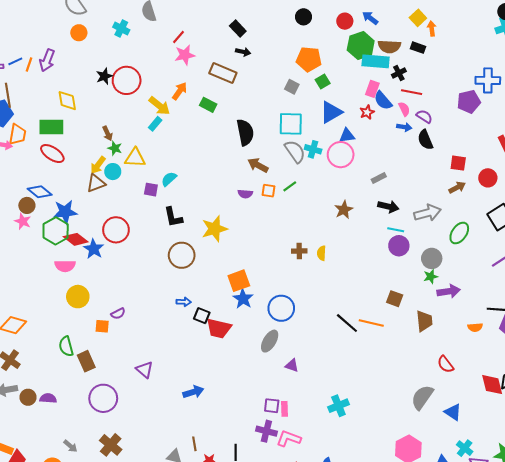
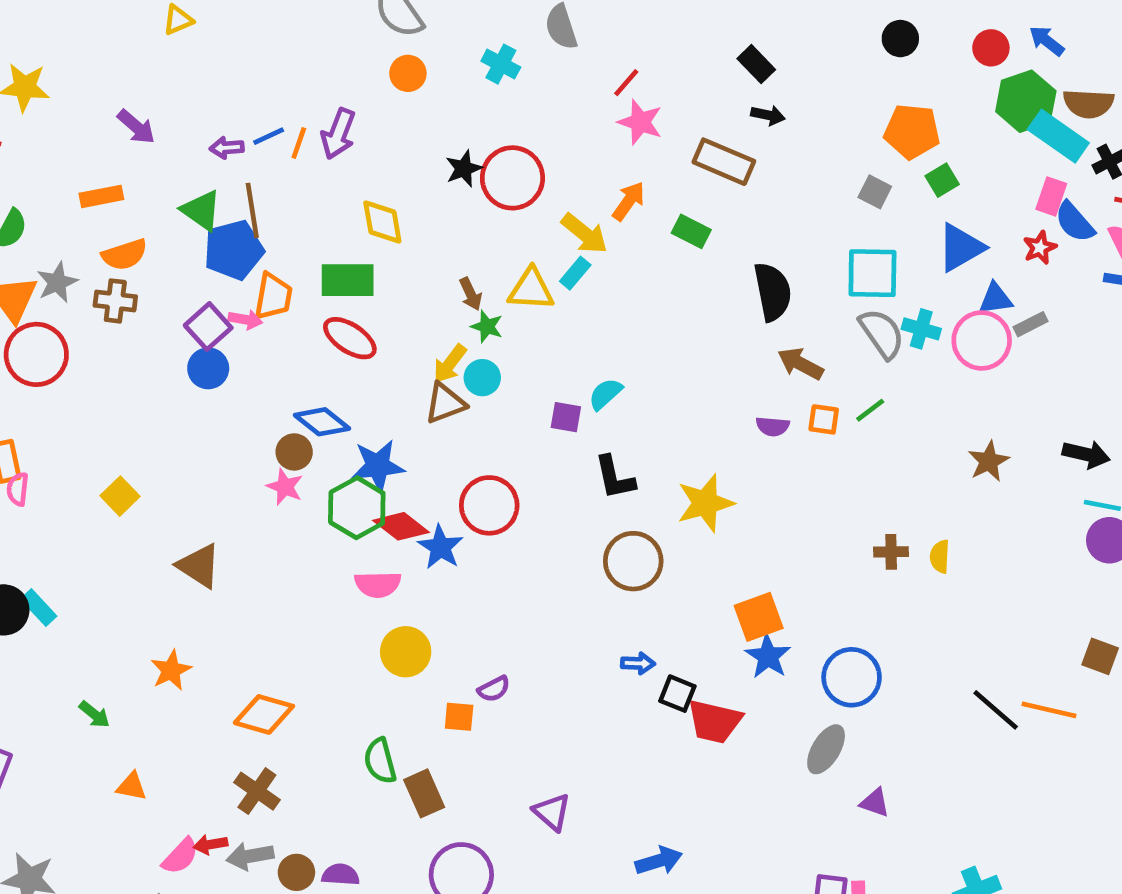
pink star: (185, 55) -> (640, 122), turned 30
cyan rectangle: (376, 61) -> (1058, 136), turned 30
yellow triangle: (135, 158) -> (531, 289), moved
gray rectangle: (379, 178) -> (1030, 324), moved

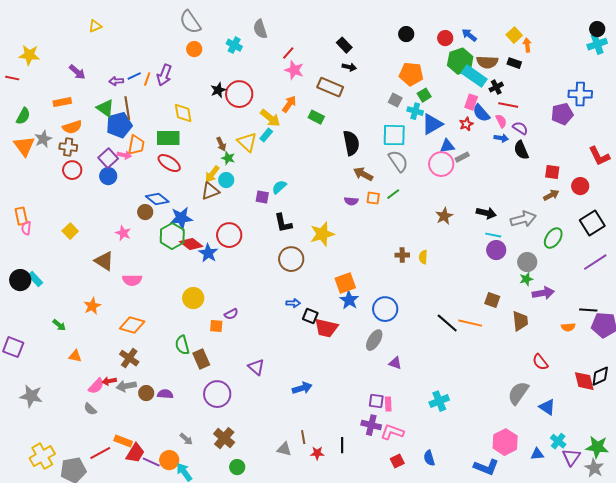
yellow triangle: (531, 289) -> (247, 142), turned 40
cyan cross: (921, 329) -> (415, 111), moved
red circle: (36, 354) -> (72, 170), moved, size x0.7
pink star: (285, 487) -> (123, 233), moved
pink semicircle: (378, 584) -> (132, 280), moved

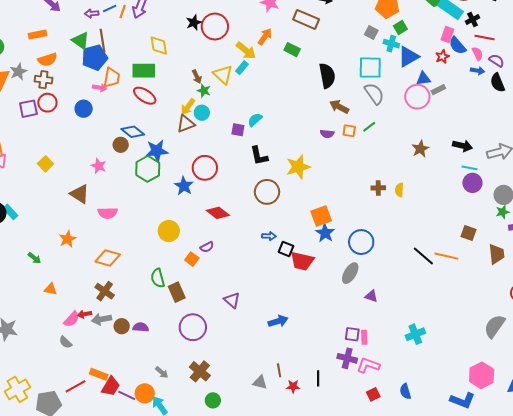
purple square: (108, 158) -> (28, 109), moved, turned 30
red diamond: (191, 244) -> (218, 213), moved
orange square: (216, 326) -> (192, 259), turned 32

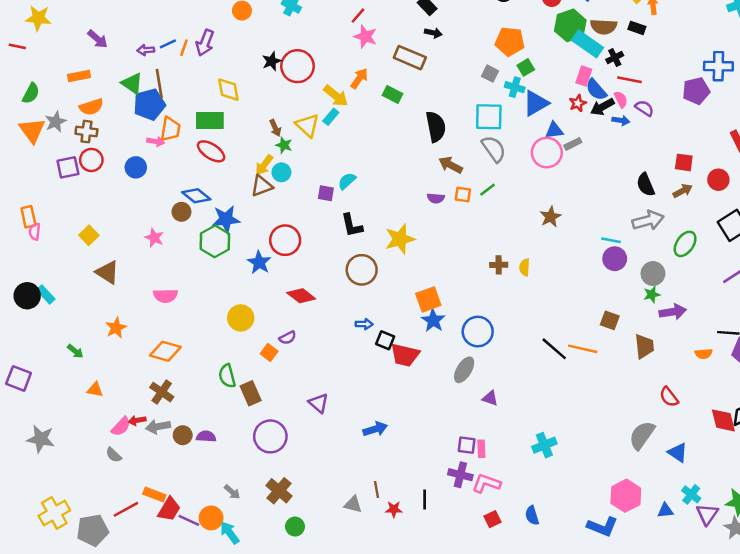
black semicircle: (498, 83) -> (646, 185), moved
black arrow: (462, 146) -> (602, 107), moved, turned 138
brown triangle: (80, 194) -> (107, 272), moved

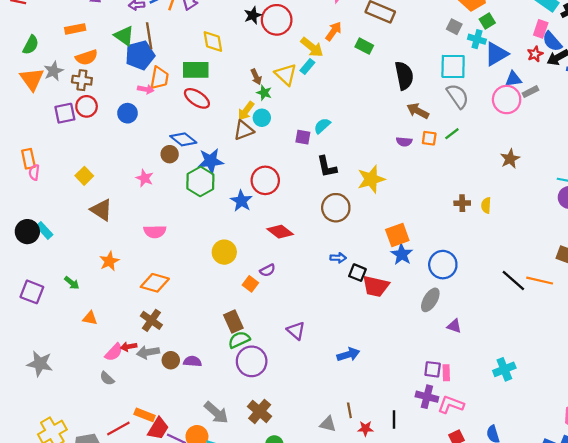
green semicircle: (227, 376) -> (239, 340), moved, turned 80
purple square: (19, 378) -> (32, 292), moved
gray arrow: (232, 492) -> (216, 413), size x1.6

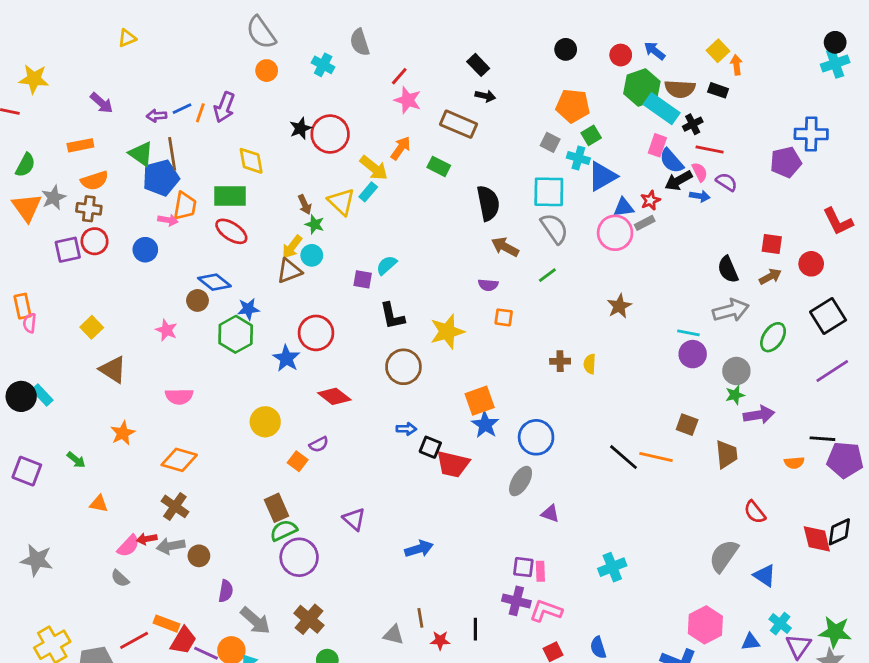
red star: (535, 54) -> (650, 200), moved
orange square: (429, 138) -> (504, 317), moved
blue star: (211, 161) -> (248, 309), size x0.7
purple semicircle: (192, 361) -> (226, 591), moved, turned 96

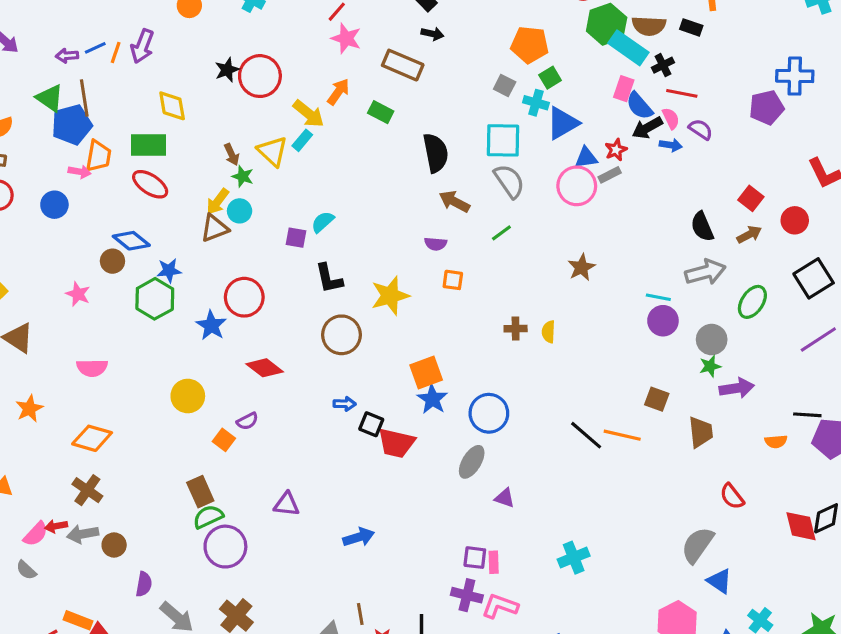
red square: (772, 244) -> (751, 198), turned 30
purple triangle: (354, 519) -> (287, 504), turned -35
blue triangle: (765, 576) -> (719, 581), moved

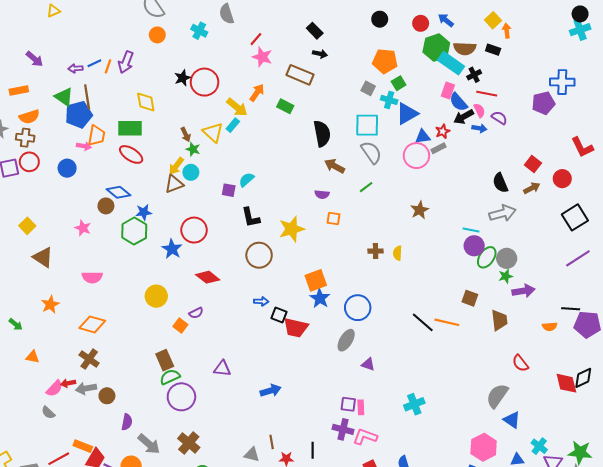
green ellipse: (752, 302) -> (487, 257), moved

